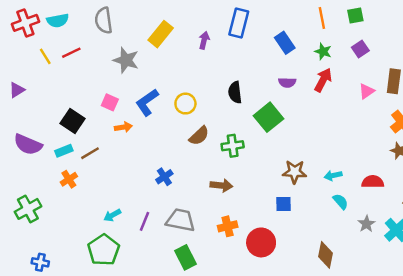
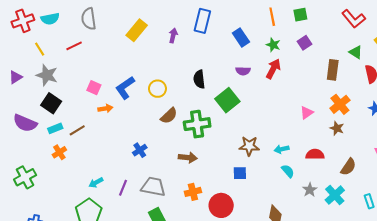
red line: (71, 53) -> (74, 46), moved
gray star: (126, 60) -> (47, 75), moved
pink triangle: (367, 91) -> (307, 113), moved
black square: (73, 121) -> (51, 103), moved
green cross: (233, 146) -> (197, 124), size x1.4

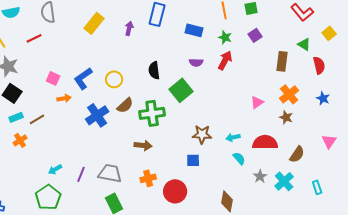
blue rectangle: (241, 38) -> (194, 30), turned -42
blue cross: (140, 150) -> (97, 115), moved, size x1.6
red semicircle: (315, 154) -> (265, 142), size x1.4

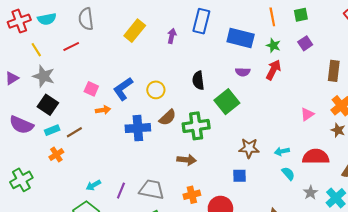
blue rectangle: (194, 30) -> (241, 38), size x1.4
blue cross: (97, 115) -> (138, 128), turned 30

